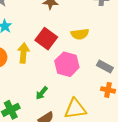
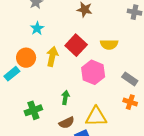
green arrow: (42, 93) -> (65, 97), turned 144

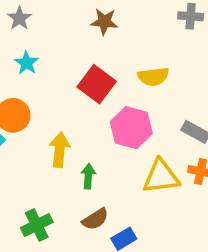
yellow arrow: (52, 56) -> (60, 150), moved
green cross: (33, 110) -> (37, 225), moved
yellow triangle: (96, 117) -> (161, 177), moved

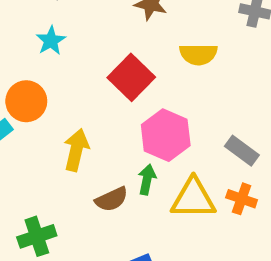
yellow semicircle: (153, 77) -> (198, 54), moved
green arrow: (88, 176) -> (147, 180), moved
brown semicircle: (95, 219) -> (112, 199), moved

